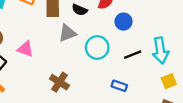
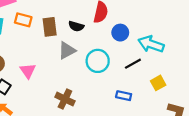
pink triangle: (25, 49) -> (28, 71), turned 42
cyan arrow: (160, 50) -> (151, 44), moved, turned 125
yellow square: (169, 81) -> (158, 83), moved

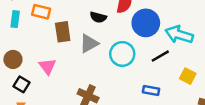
brown rectangle: (50, 27) -> (63, 32), moved
blue circle: (120, 33) -> (146, 23), size x1.5
yellow square: (158, 83) -> (188, 76), turned -32

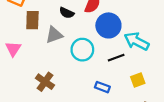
yellow square: (188, 76) -> (138, 80), turned 32

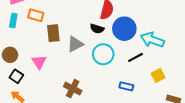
black semicircle: (67, 13) -> (97, 29), moved

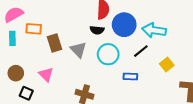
gray triangle: (75, 44) -> (78, 50), turned -36
blue rectangle: (126, 86) -> (130, 77), moved

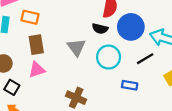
brown rectangle: (55, 43) -> (36, 45), moved
pink triangle: (46, 75) -> (37, 70), turned 49

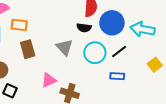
black line: (145, 59) -> (119, 52), moved
pink triangle: (37, 70) -> (49, 80), moved

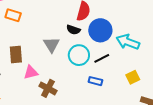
brown rectangle: (28, 49) -> (16, 54), moved

